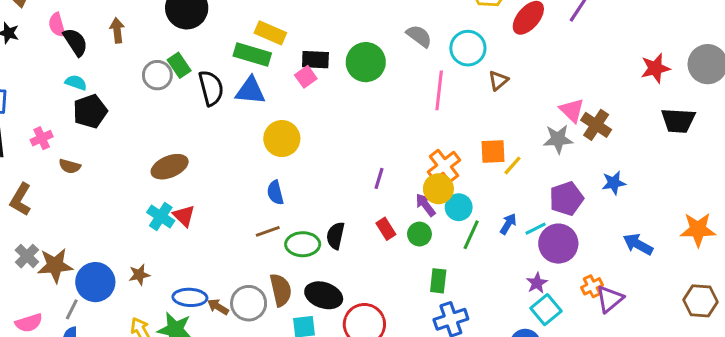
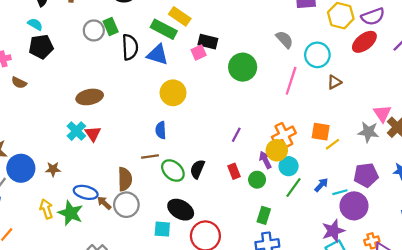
green circle: (366, 62) -> (243, 67), moved
green ellipse: (303, 244) -> (173, 171), turned 30
purple star: (537, 283) -> (333, 231), size x1.5
brown semicircle: (281, 290) -> (125, 179), moved

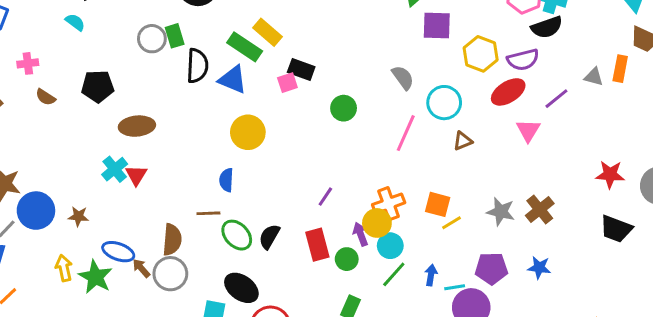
black pentagon: (41, 47) -> (98, 86), moved
green circle: (243, 67) -> (344, 108), size x0.7
pink triangle: (382, 113) -> (528, 130), moved
red rectangle: (234, 171) -> (317, 245), size x1.5
blue arrow: (321, 185) -> (431, 275), turned -40

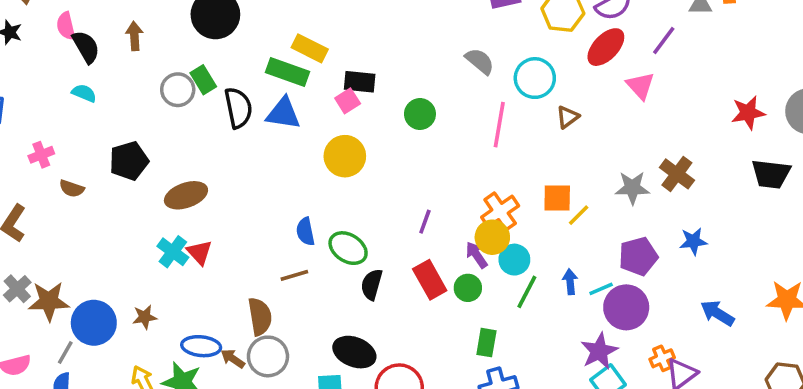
yellow circle: (248, 132) -> (345, 156), moved
green ellipse: (237, 235) -> (348, 248), moved

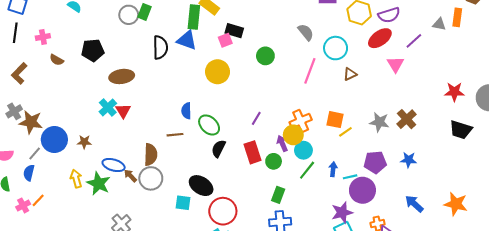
green rectangle: (288, 72) -> (194, 17), turned 65
green rectangle: (203, 80) -> (145, 12), turned 42
black semicircle: (238, 108) -> (160, 47), moved

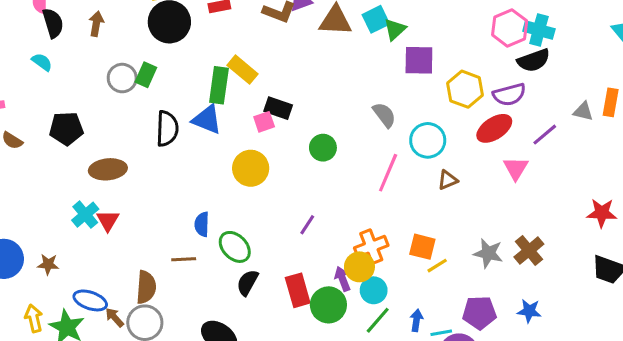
purple line: (256, 118) -> (307, 225), moved
green circle: (274, 161) -> (328, 305), size x1.5

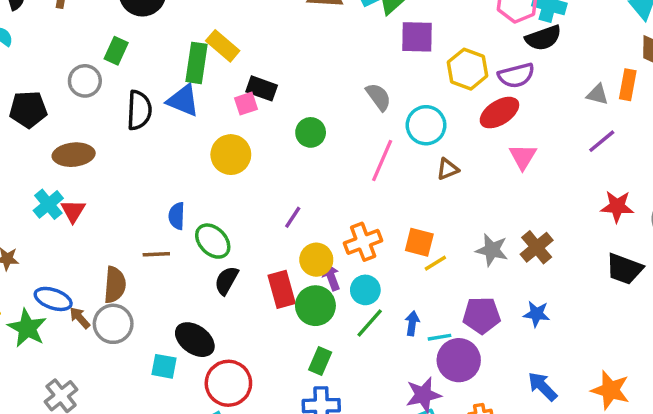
gray circle: (122, 78) -> (85, 81), moved
purple line: (545, 135) -> (602, 141), moved
yellow circle: (359, 267) -> (316, 260), moved

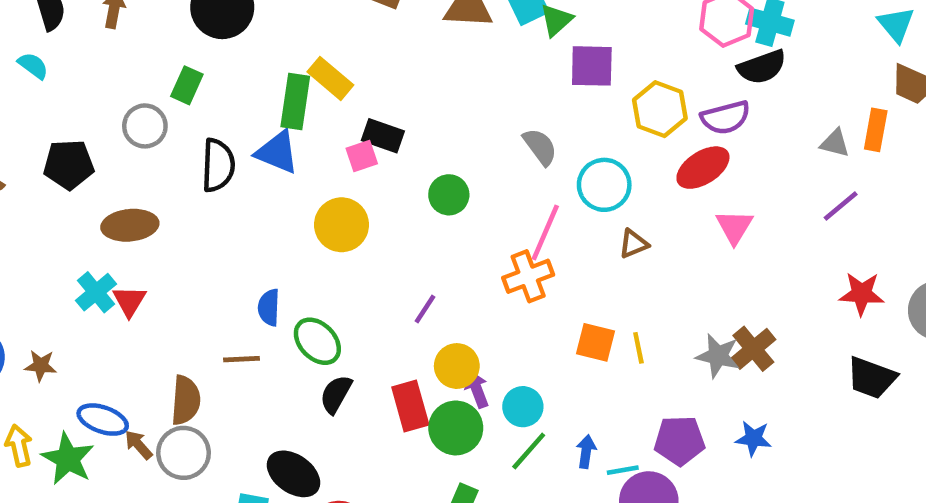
orange cross: (363, 242) -> (528, 276), moved
gray star: (492, 250) -> (718, 356), moved
yellow line: (435, 263) -> (638, 348), moved, turned -70

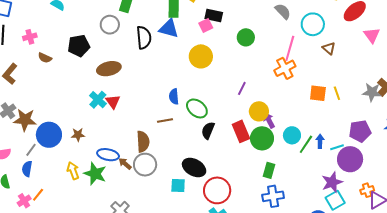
brown triangle: (633, 244) -> (329, 48), turned -48
cyan circle: (523, 407) -> (292, 135), moved
green line: (529, 451) -> (306, 144), moved

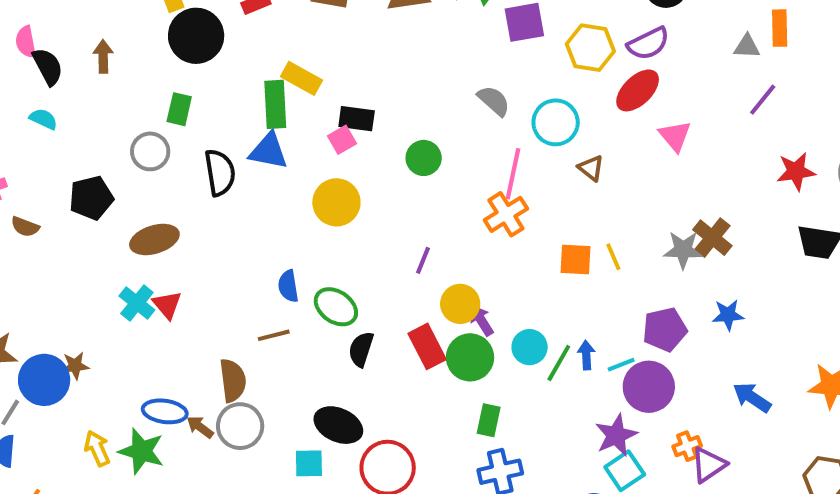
brown star: (78, 135) -> (75, 366), moved

